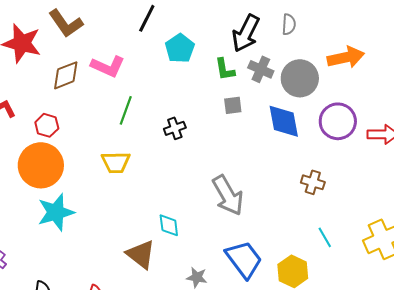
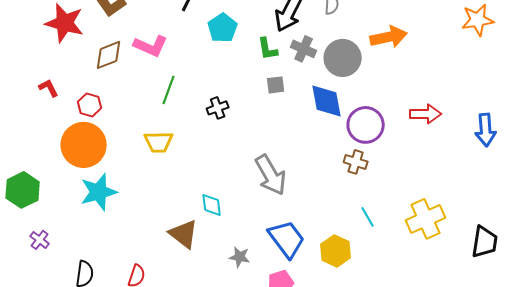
purple circle: (338, 121) -> (366, 125), moved

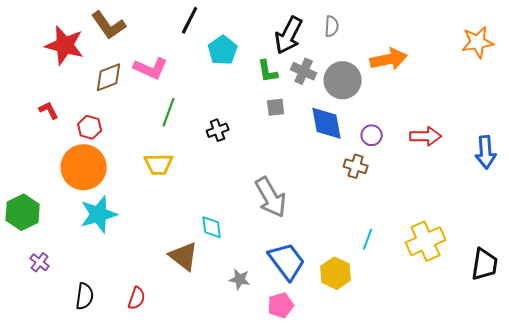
purple circle: (366, 125) -> (372, 135), moved, size x0.6
brown cross: (356, 162) -> (356, 166), moved
cyan line: (368, 217) -> (368, 239), turned 50

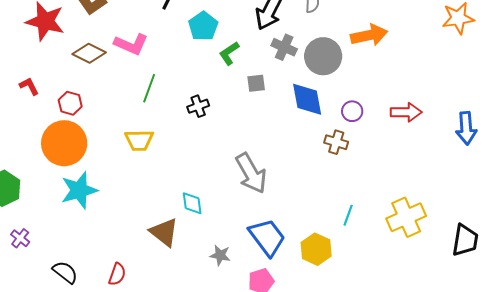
green L-shape: (268, 71) -> (229, 53), moved, turned 65
brown diamond: (109, 77) -> (89, 53), turned 48
black semicircle: (85, 296) -> (65, 272), turned -60

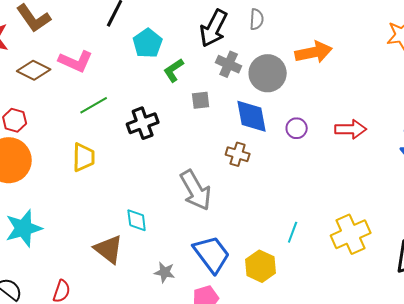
green line: (149, 88) -> (94, 105), turned 40
black cross: (198, 106) -> (143, 123), size x1.4
yellow trapezoid: (139, 140) -> (84, 157), turned -88
brown cross: (336, 142) -> (238, 154), moved
cyan star: (79, 190) -> (24, 228), moved

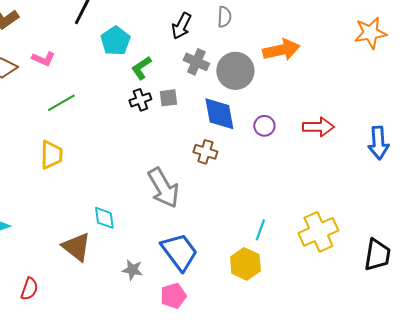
black arrow: (214, 28) -> (181, 26), size x0.7
pink L-shape: (76, 61) -> (43, 59), size x0.7
black cross: (143, 123) -> (140, 100), moved, size x0.7
yellow hexagon: (261, 266) -> (245, 264), moved

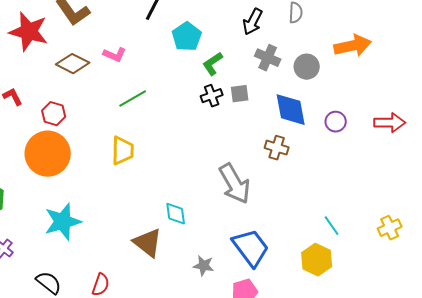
gray circle: (235, 71) -> (307, 67), size x0.7
cyan line: (260, 230) -> (332, 226), turned -55
yellow cross: (318, 232) -> (390, 228), size x0.6

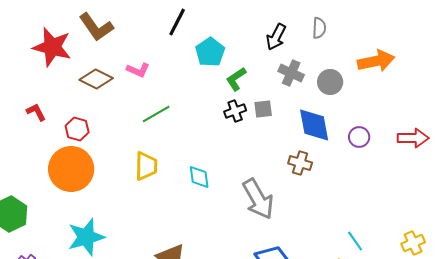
cyan diamond: (176, 214) -> (199, 177), moved

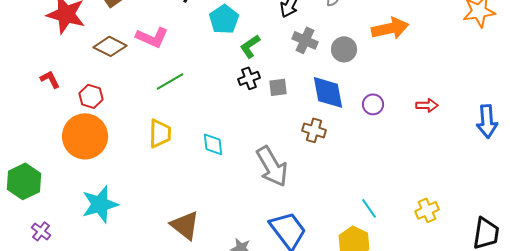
pink L-shape: (138, 70) -> (152, 37), size x1.4
gray square: (263, 109) -> (278, 87), moved
red arrow: (413, 138) -> (427, 105), size x0.7

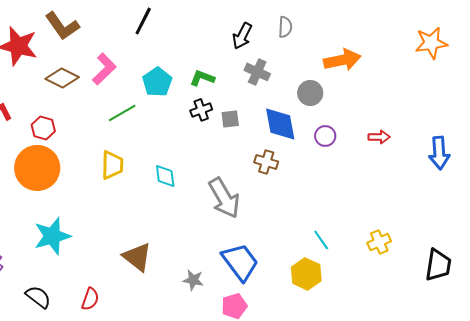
cyan pentagon: (224, 19) -> (157, 82), moved
pink L-shape: (152, 37) -> (104, 69), turned -68
green L-shape: (250, 46) -> (202, 78), turned 55
gray circle: (344, 49) -> (310, 93), moved

